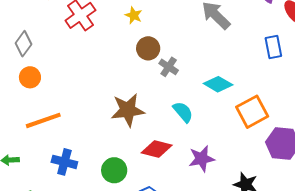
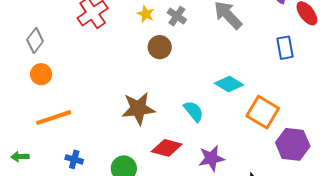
gray cross: (169, 67) -> (177, 16), moved
orange square: (252, 112) -> (263, 112), turned -32
blue cross: (64, 162) -> (74, 159), size x0.7

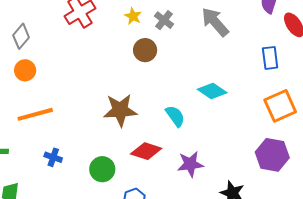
orange square: (263, 112) -> (280, 106), moved, turned 32

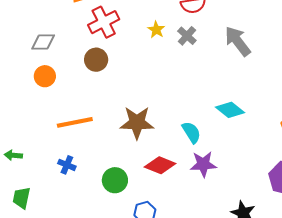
gray diamond: (21, 36) -> (43, 42), turned 45
brown circle: (145, 50) -> (96, 60), moved
orange line: (35, 114) -> (75, 122), moved
purple star: (190, 164) -> (203, 164), moved

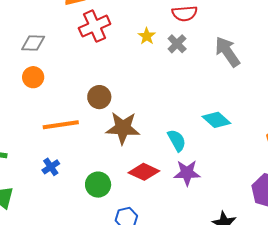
brown circle: (96, 60) -> (99, 97), moved
blue cross: (67, 165) -> (51, 167), turned 30

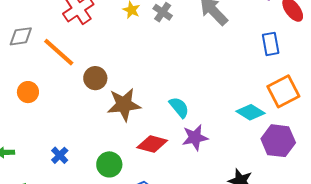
orange circle: (33, 77) -> (28, 92), moved
cyan diamond: (216, 120) -> (251, 112), moved
orange line: (61, 125) -> (59, 52), moved, turned 60

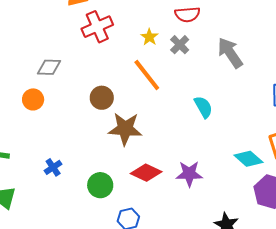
gray diamond: (21, 36) -> (49, 67), moved
orange line: (59, 52) -> (147, 75), moved
cyan semicircle: (179, 107) -> (203, 107), moved

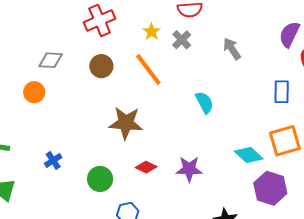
gray arrow: (230, 53) -> (232, 49), size x0.7
brown circle: (102, 98) -> (101, 66), moved
red diamond: (146, 173) -> (146, 167), size x0.7

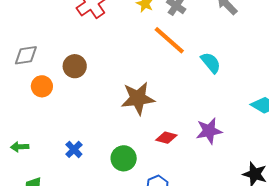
gray diamond: (51, 60) -> (26, 55), moved
brown circle: (101, 66) -> (75, 66), moved
orange line: (148, 70) -> (169, 40), moved

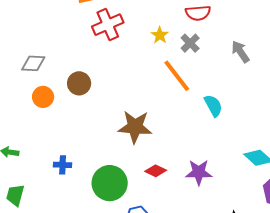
blue cross: (74, 149) -> (63, 165), turned 36
green circle: (124, 158) -> (110, 183), size x1.4

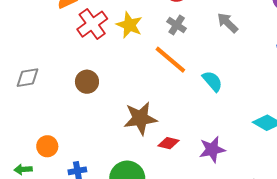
yellow star: (160, 35) -> (129, 25), moved, size x1.5
brown circle: (79, 83) -> (87, 82), moved
orange circle: (43, 97) -> (47, 146), moved
red diamond: (156, 171) -> (168, 143), moved

